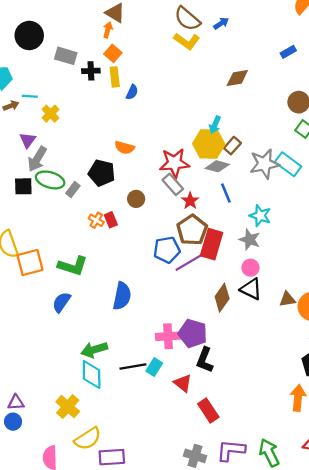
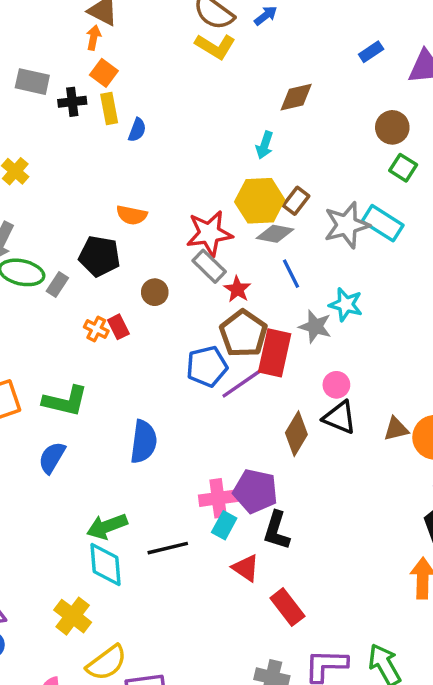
cyan arrow: (215, 125) -> (265, 145), moved
gray star: (250, 240) -> (315, 326), moved
cyan rectangle: (154, 367) -> (224, 525), moved

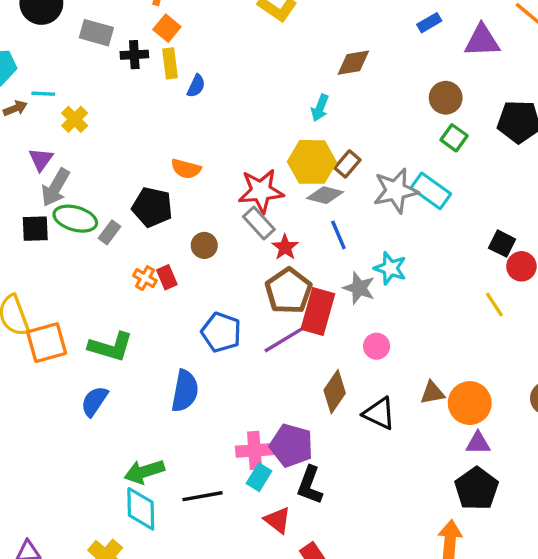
blue pentagon: (207, 366) -> (221, 332), moved, turned 30
black triangle: (340, 417) -> (379, 413), moved

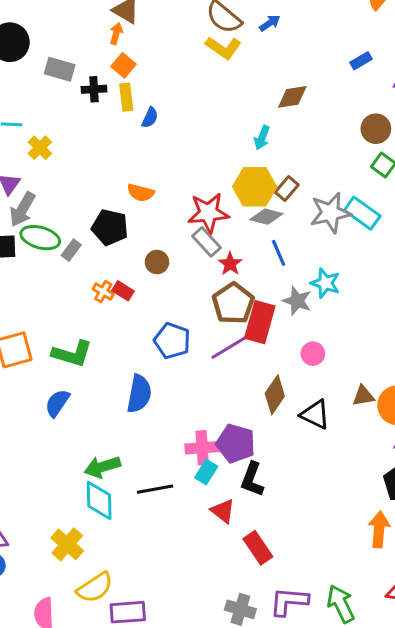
red rectangle: (167, 277) -> (123, 291), turned -35

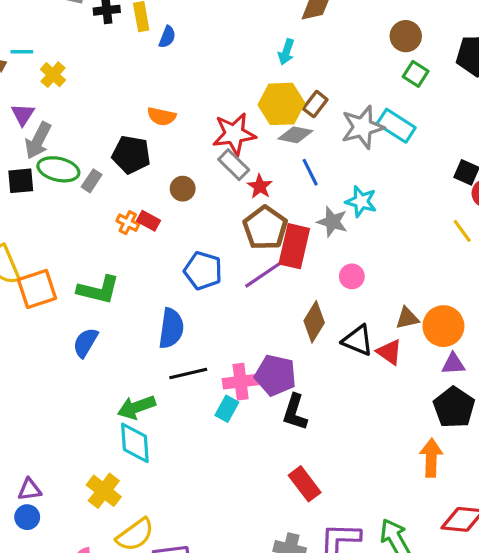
cyan rectangle: (206, 472) -> (227, 409), moved
black line: (155, 489) -> (188, 374), moved
red triangle: (223, 511) -> (389, 352), moved

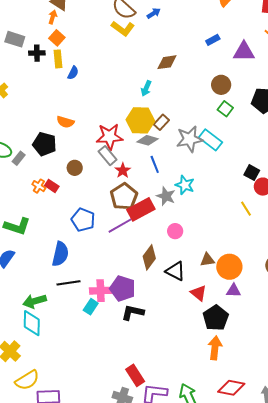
red rectangle: (294, 246) -> (141, 209), turned 44
red triangle: (389, 352) -> (199, 293), moved
black pentagon: (454, 407) -> (216, 318), moved
black L-shape: (295, 412) -> (133, 312), turned 80
red rectangle: (305, 484) -> (135, 375), moved

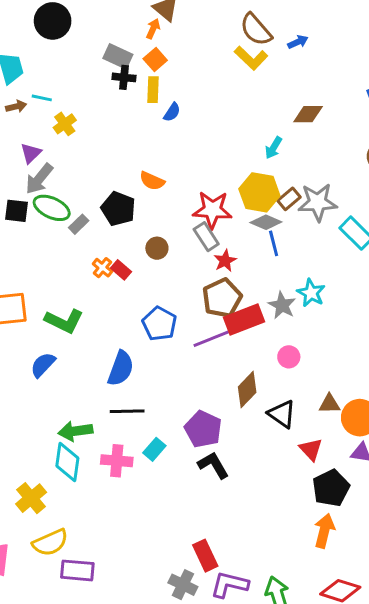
gray rectangle: (15, 39) -> (118, 56), moved
gray star: (189, 139) -> (318, 202), moved
blue line: (155, 164) -> (274, 243), moved
pink cross: (101, 291) -> (117, 461), moved
black L-shape: (133, 312) -> (213, 465), turned 40

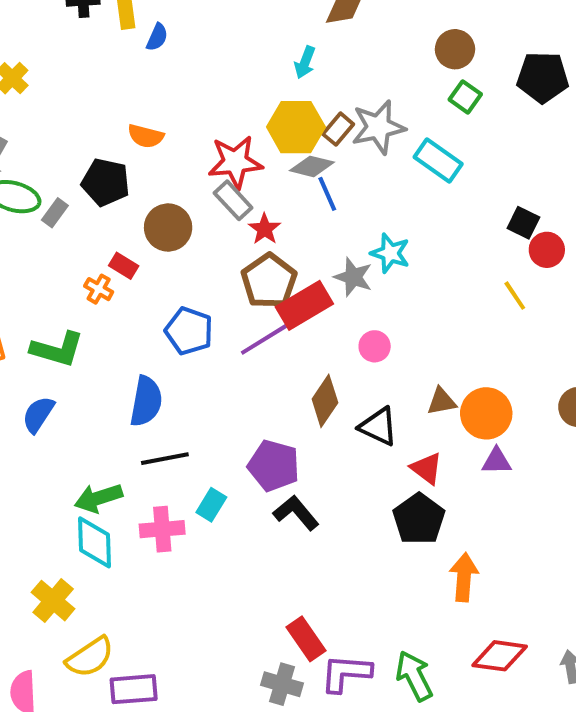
brown circle: (157, 248) -> (168, 227), size x1.5
orange cross: (102, 268) -> (99, 289), moved
black pentagon: (331, 488) -> (419, 519), moved

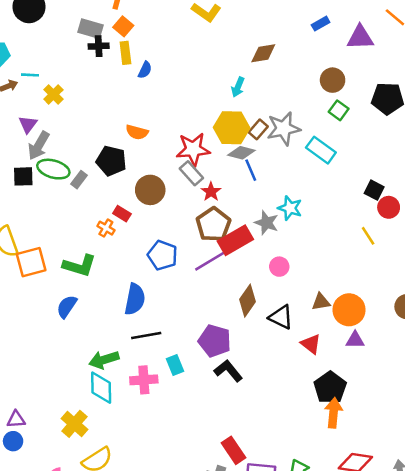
cyan rectangle: (211, 505) -> (175, 365), turned -54
black pentagon: (419, 519) -> (330, 388), moved

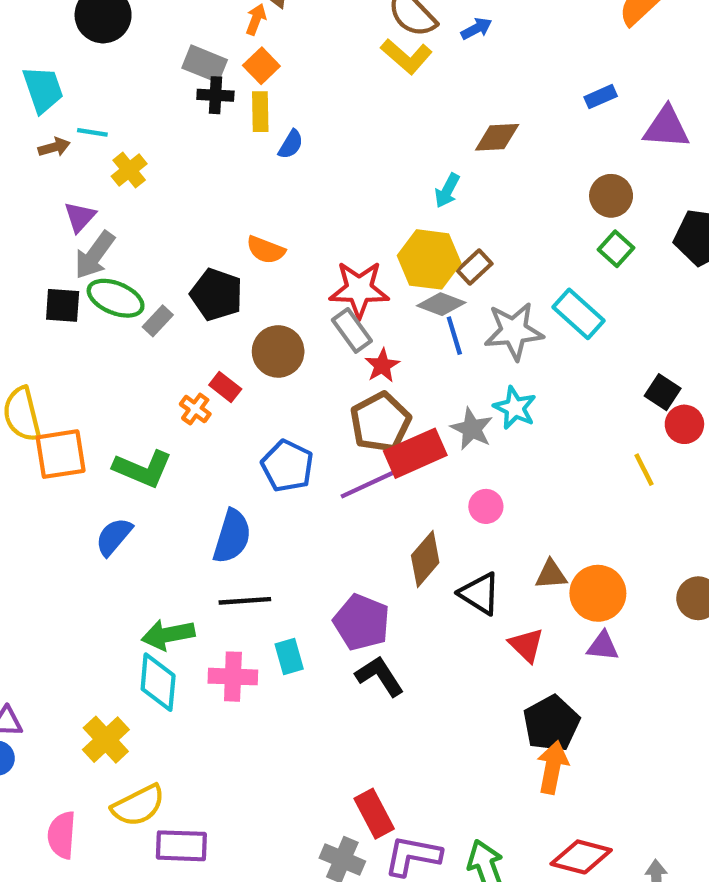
gray star: (284, 129) -> (514, 331), moved

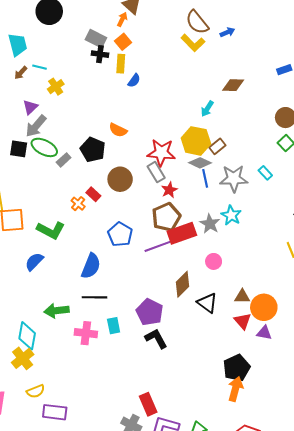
brown arrow: (54, 147) -> (21, 73), turned 144
cyan rectangle: (579, 314) -> (265, 173), size x0.6
red triangle: (526, 645) -> (243, 321), moved
cyan diamond: (158, 682) -> (27, 336), moved
yellow semicircle: (138, 805) -> (36, 391), size x0.7

